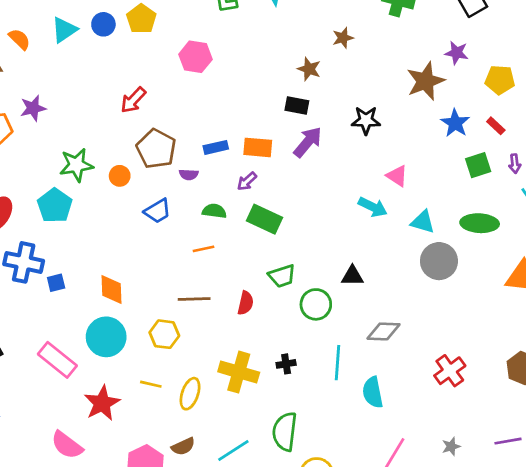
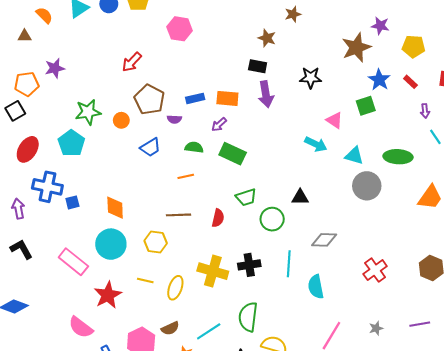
purple arrow: (308, 142) -> (266, 94), turned 130
green square: (478, 165) -> (366, 106), moved
black cross: (286, 364) -> (249, 265), size x1.5

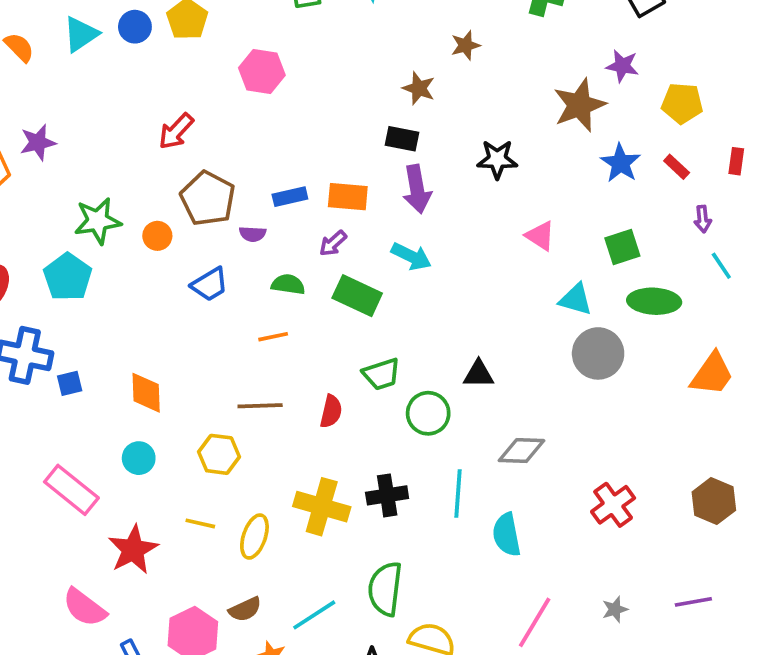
green square: (366, 106) -> (622, 247), moved
cyan arrow: (316, 144) -> (411, 256), moved
cyan circle: (111, 244) -> (139, 458), size x0.6

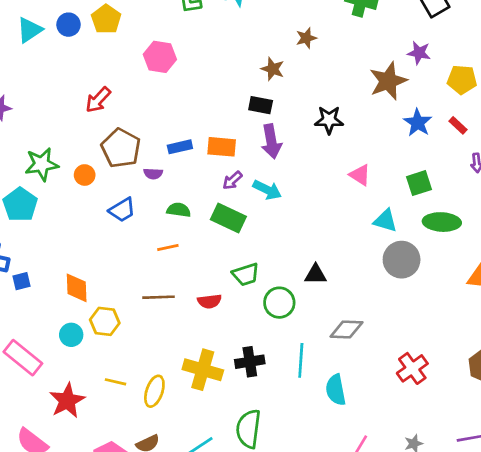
purple arrow: (333, 243) -> (232, 180), moved
red semicircle: (331, 411) -> (210, 301), turned 70
yellow hexagon: (219, 454) -> (105, 321), moved

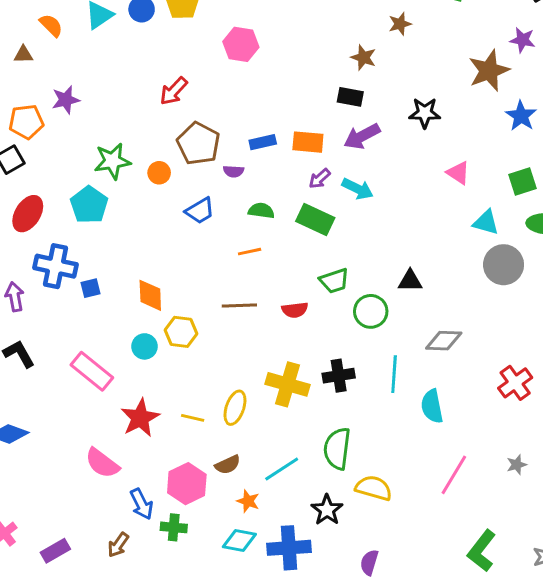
purple arrow: (271, 141) -> (362, 136), turned 72
yellow line: (116, 382) -> (193, 418), moved

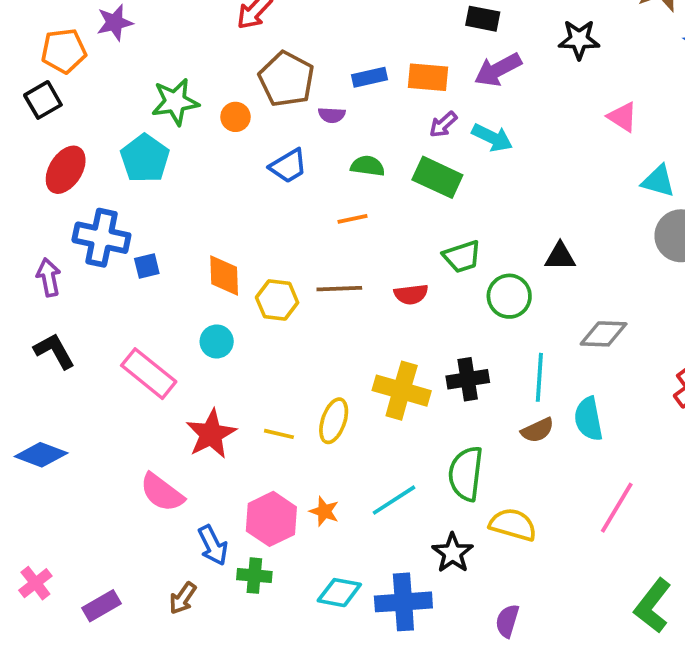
yellow hexagon: (181, 332) -> (277, 300), moved
brown semicircle: (228, 465) -> (537, 430), moved
orange star: (248, 501) -> (324, 511), moved

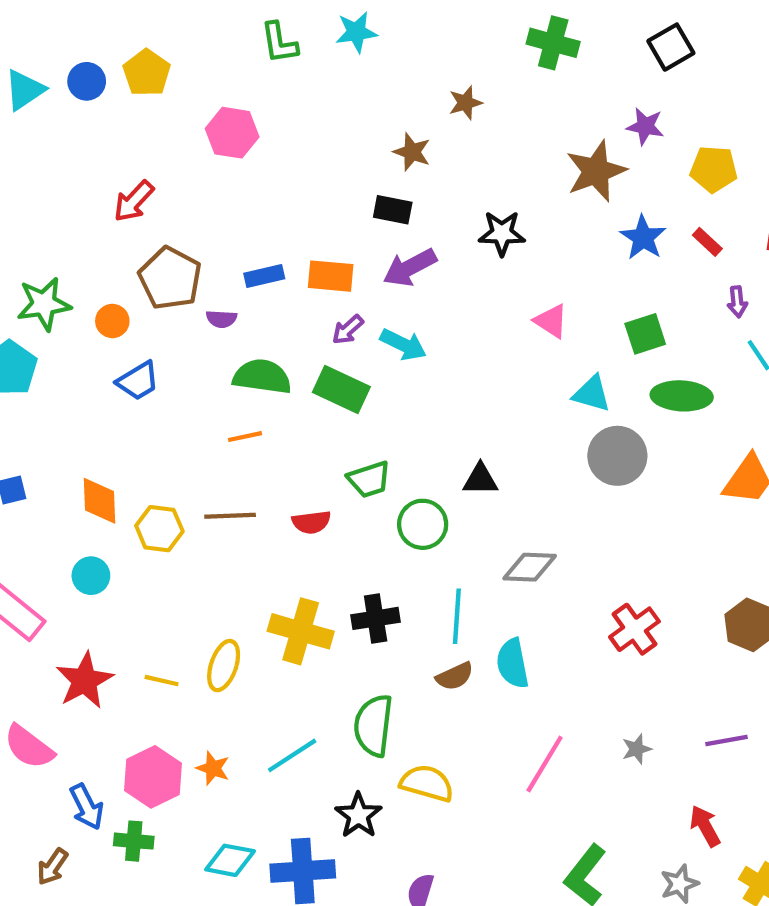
blue trapezoid: (288, 166) -> (138, 381), moved
green semicircle: (368, 166) -> (262, 377), size x1.5

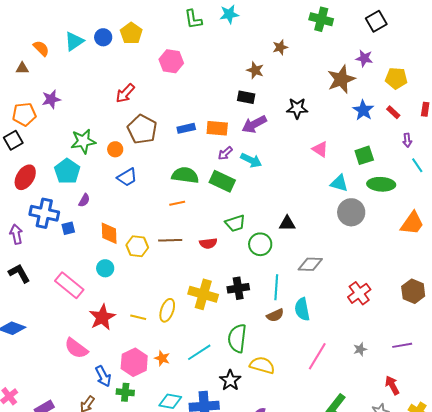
purple semicircle: (221, 319) -> (84, 200), moved, turned -64

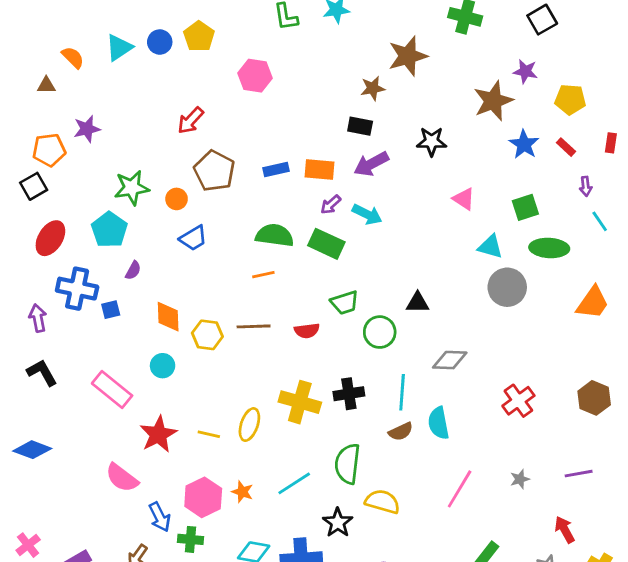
brown star: (280, 47) -> (408, 56), size x1.8
brown star: (255, 70) -> (373, 88), turned -30

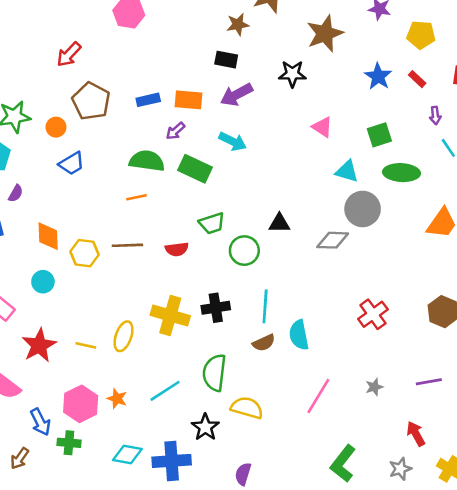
brown star: (493, 101) -> (325, 34), moved
purple arrow: (331, 205) -> (175, 131), moved
gray diamond: (450, 360) -> (333, 240), moved

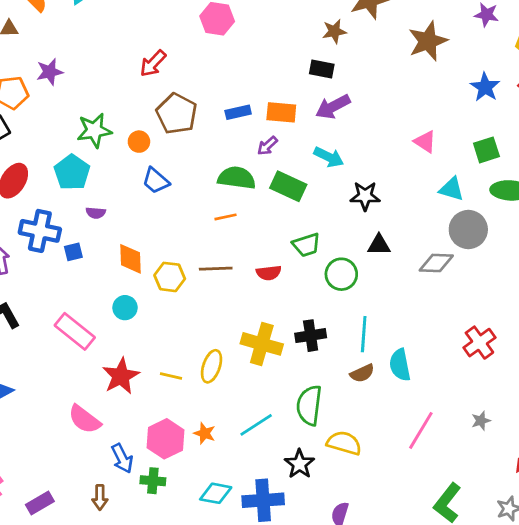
black star: (292, 74) -> (365, 196), moved
blue trapezoid: (72, 163) -> (156, 181), turned 72
purple semicircle: (16, 193) -> (96, 213), turned 66
brown arrow: (20, 458) -> (100, 497), turned -35

